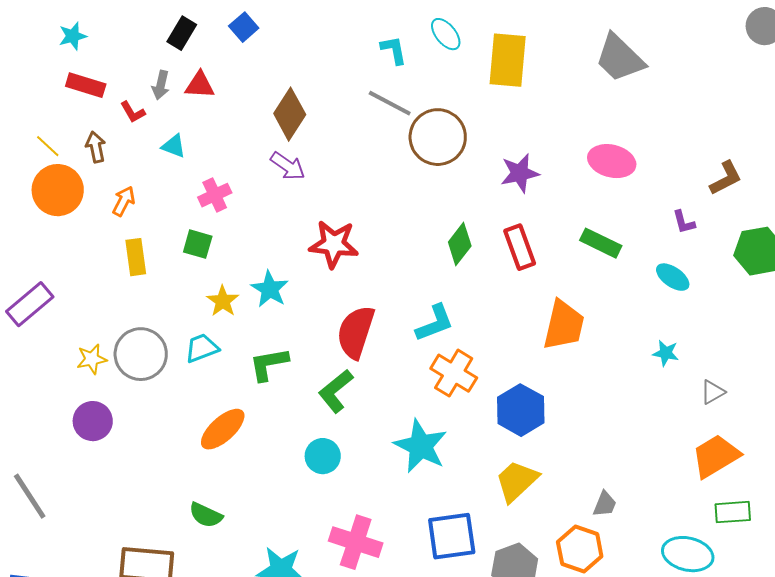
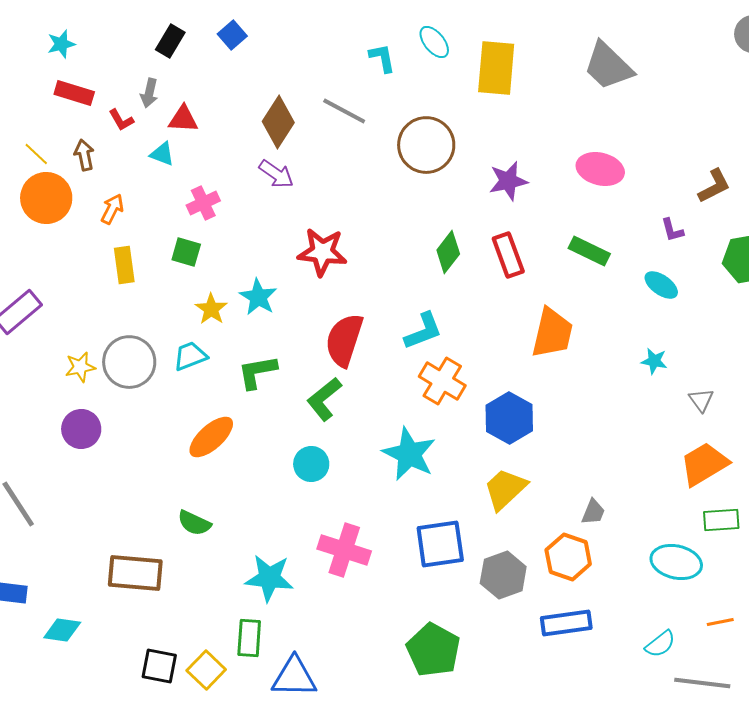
red triangle: (200, 85) -> (183, 119), moved
gray line: (390, 103) -> (344, 111), moved
gray triangle: (713, 392) -> (701, 400), turned -36

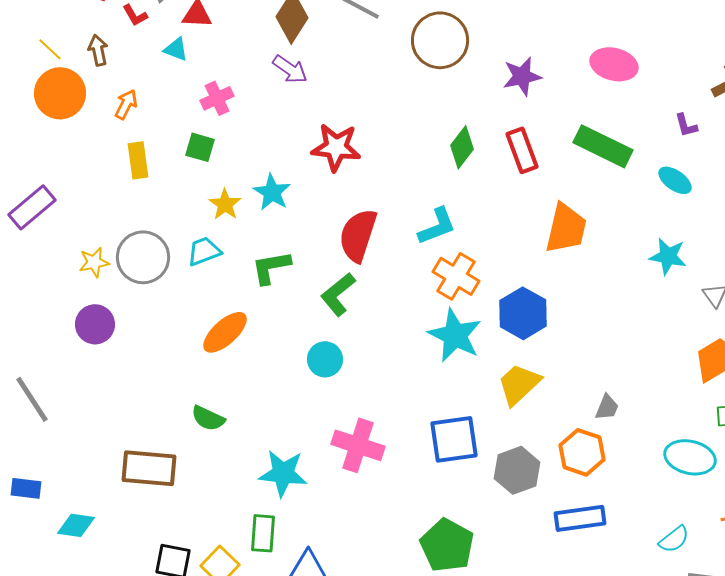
green rectangle: (589, 251) -> (603, 146), size x1.4
cyan star: (654, 361) -> (668, 256), size x1.4
cyan star: (409, 454) -> (455, 335), moved

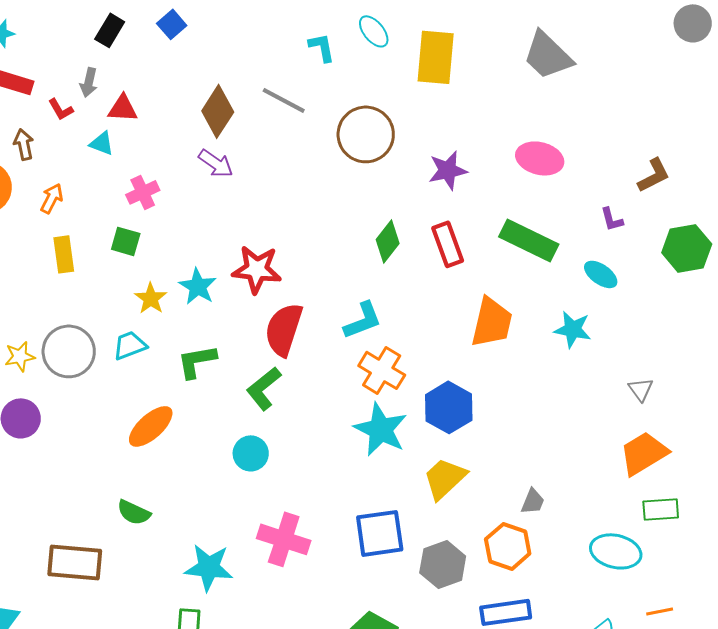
red star: (336, 147) -> (257, 269), moved
cyan star: (668, 256) -> (573, 329), moved

